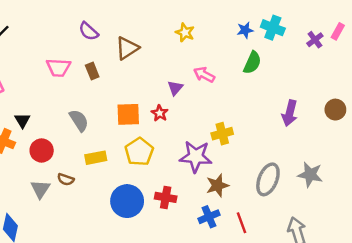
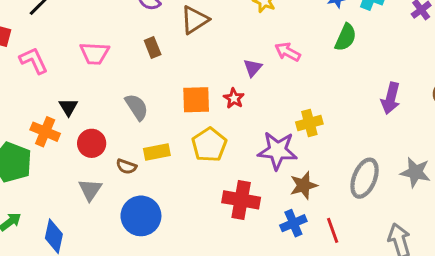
pink trapezoid: (58, 67) -> (94, 53), moved
brown semicircle: (66, 179) -> (126, 167), moved
red cross: (166, 197) -> (241, 200), size x1.4
blue circle: (127, 201) -> (141, 216), moved

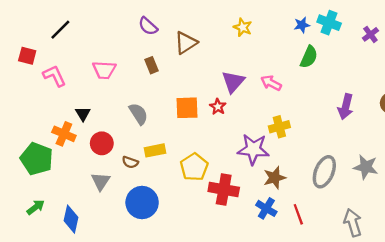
pink arrow: (288, 52) -> (271, 83), moved
purple triangle: (253, 68) -> (233, 82), size x1.5
yellow pentagon: (209, 145) -> (194, 167), moved
blue cross: (293, 223) -> (266, 208), turned -36

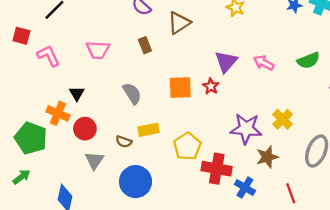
green semicircle: (309, 57) -> (308, 60), moved, turned 45
yellow cross: (279, 127) -> (283, 119), moved, turned -30
red circle: (102, 143) -> (85, 129), moved
green arrow: (36, 207) -> (21, 177), moved
blue cross: (266, 208) -> (245, 187), moved

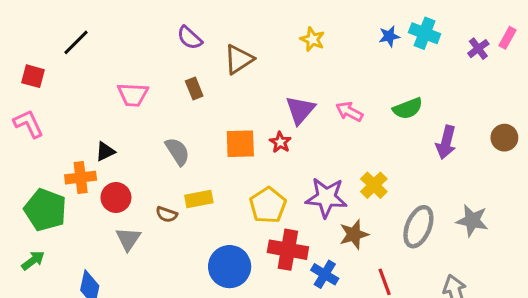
pink L-shape: (49, 56) -> (28, 124), moved
black triangle: (77, 93) -> (105, 151), turned 35
orange cross: (58, 113) -> (81, 178), turned -30
yellow pentagon: (187, 146) -> (268, 205), moved
blue circle: (136, 182) -> (230, 267), moved

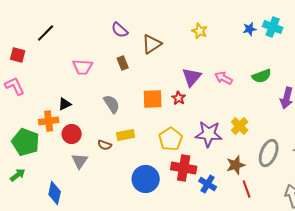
brown star: (354, 234) -> (236, 165), moved

